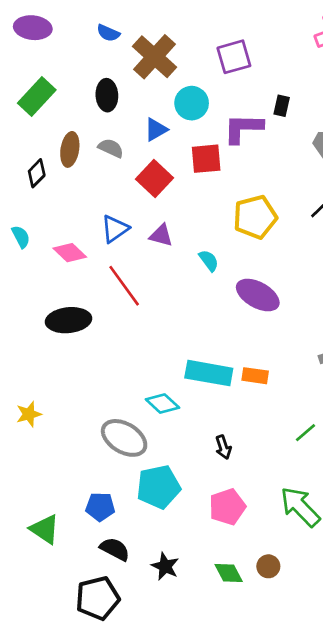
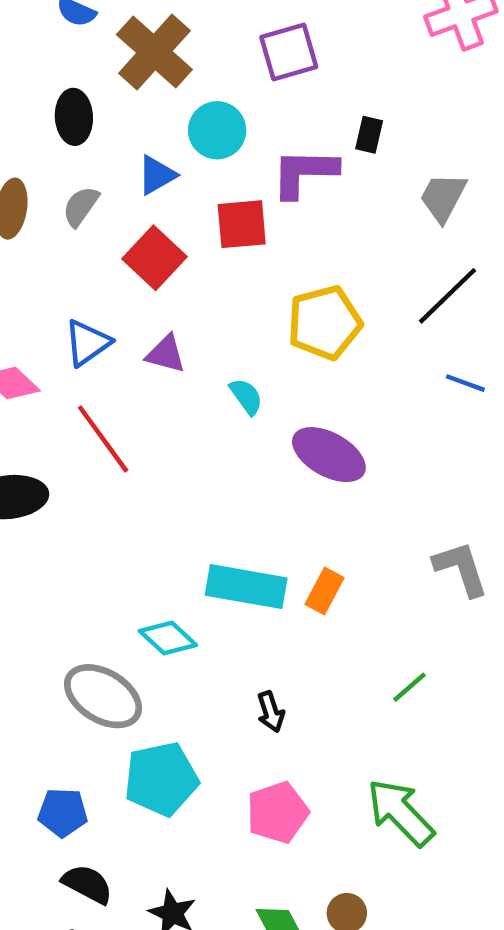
gray semicircle: (111, 148) -> (81, 206), turned -80
orange rectangle: (255, 376) -> (324, 591), turned -70

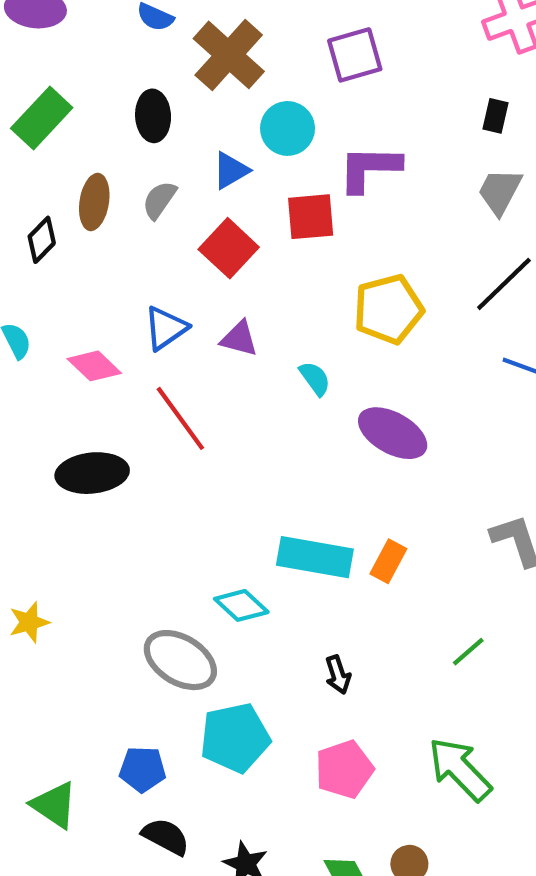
black rectangle: (369, 135) -> (496, 116), moved

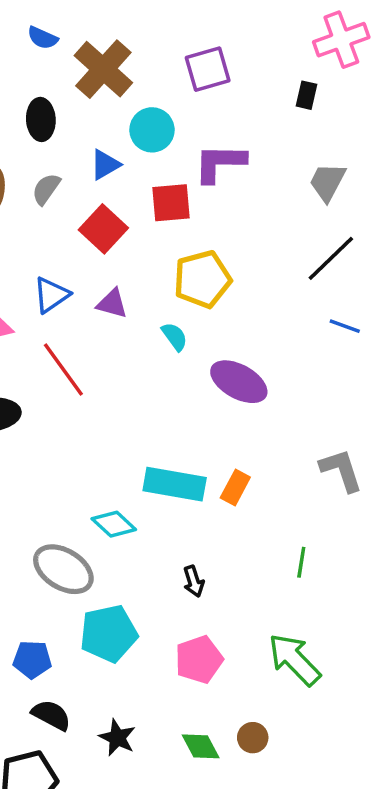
black rectangle: (496, 116) -> (307, 95), moved
yellow pentagon: (388, 309) -> (202, 279), moved
green line: (468, 652) -> (301, 562), turned -40

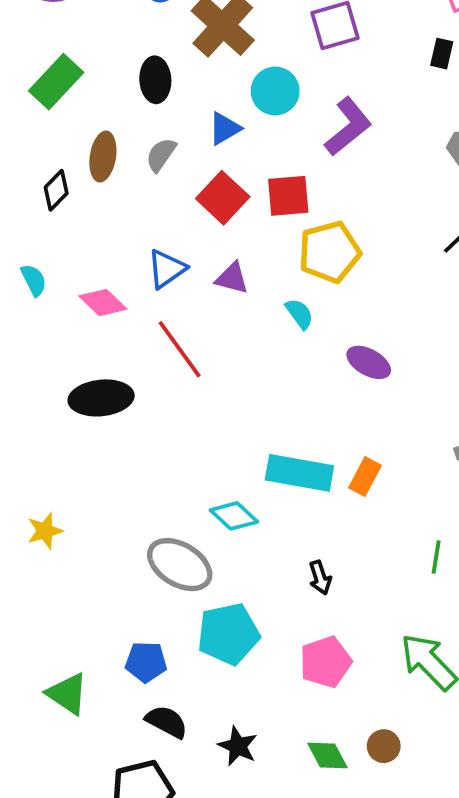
purple L-shape: (220, 163) -> (348, 127), turned 140
red square: (171, 203) -> (288, 196), moved
purple ellipse: (239, 382) -> (369, 362), size x0.7

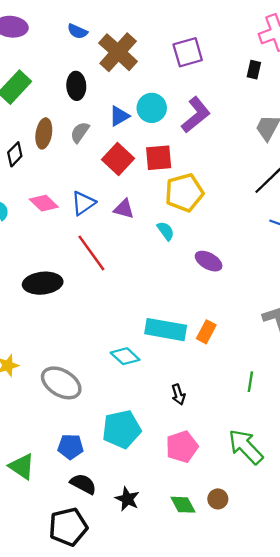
cyan circle: (275, 91) -> (152, 108), moved
pink diamond: (103, 303) -> (44, 203), moved
gray ellipse: (180, 565) -> (61, 383), moved

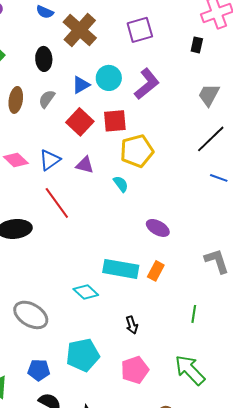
purple ellipse: (209, 261) -> (158, 228), moved

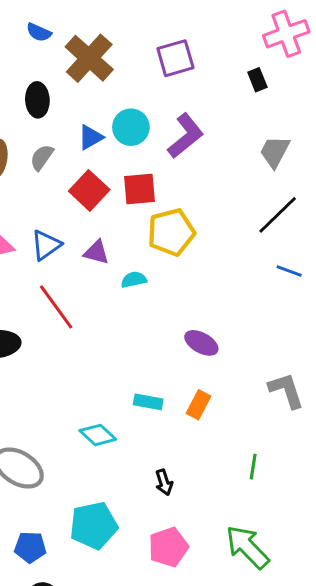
black rectangle: (197, 45) -> (257, 80), turned -35
cyan semicircle: (121, 184) -> (134, 280), moved, turned -66
cyan rectangle: (121, 269) -> (148, 402), size x0.6

